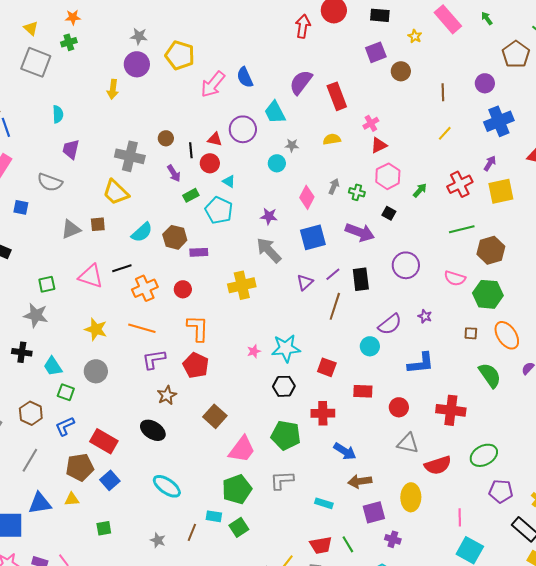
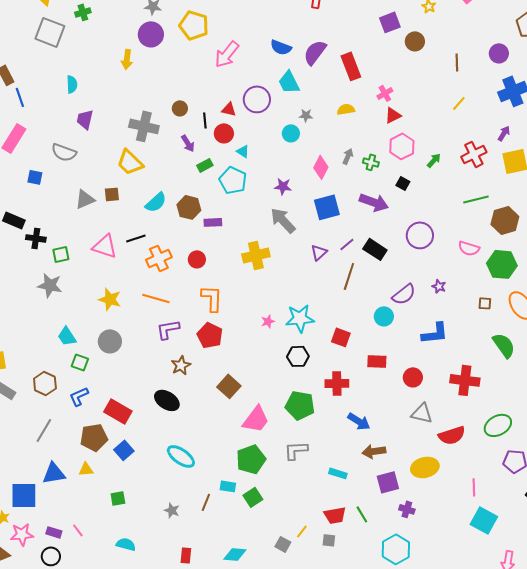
blue semicircle: (245, 77) -> (281, 47), moved, turned -45
black rectangle: (361, 279) -> (375, 249), turned -50
black cross: (22, 352) -> (36, 238), moved
yellow ellipse: (411, 497) -> (425, 467), turned 76

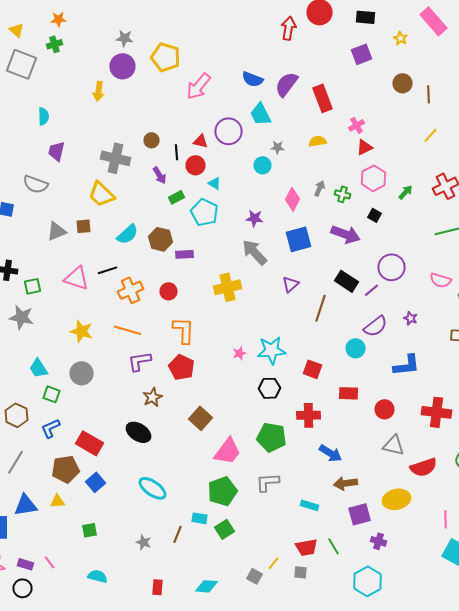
brown circle: (415, 41) -> (402, 83), moved
purple line: (347, 244) -> (372, 290), moved

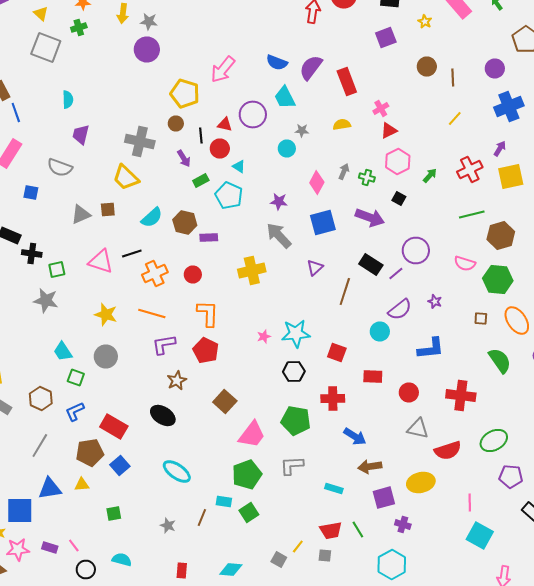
yellow pentagon: (166, 57) -> (185, 94), moved
yellow arrow: (98, 91) -> (123, 14), moved
black circle: (22, 588) -> (86, 570), moved

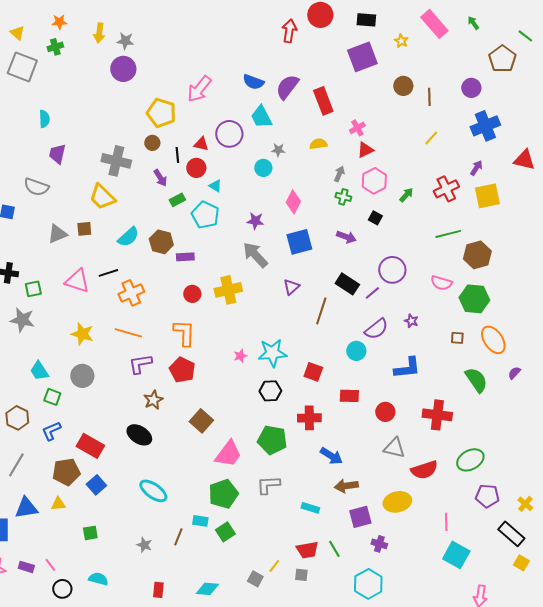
purple square: (386, 38) -> (362, 57), size x1.4
gray arrow: (344, 172) -> (339, 174), moved
purple arrow: (370, 218) -> (346, 237), size x0.7
red circle: (193, 274) -> (192, 294), moved

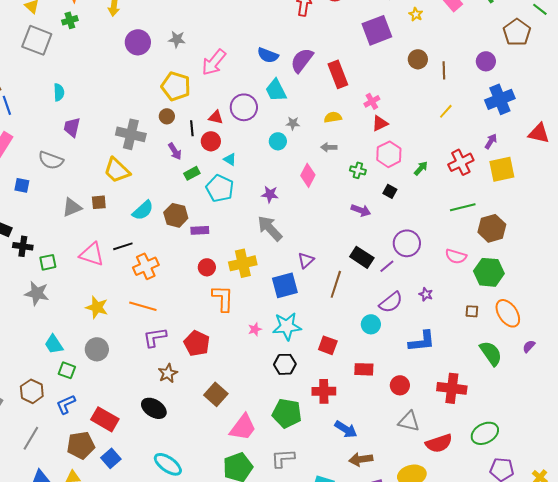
gray star: (125, 41) -> (177, 39), moved
gray arrow: (339, 174) -> (329, 147), moved, turned -112
blue square: (299, 242) -> (285, 285), moved
orange L-shape: (184, 333) -> (223, 298), moved

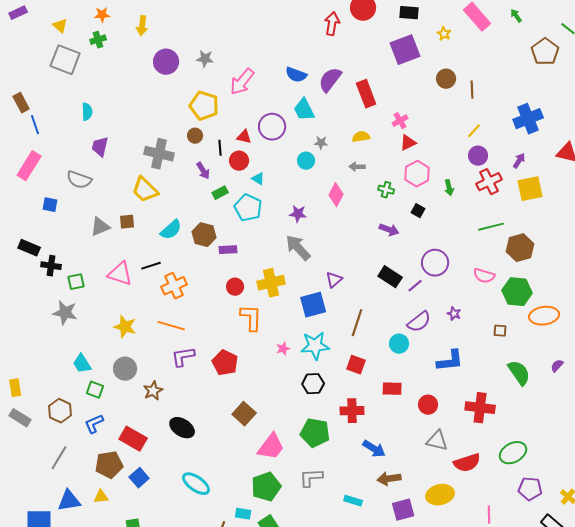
purple circle: (486, 61) -> (478, 156), moved
green arrow: (421, 168) -> (449, 188), turned 126
brown line: (336, 284) -> (357, 323), moved
orange ellipse: (508, 313) -> (544, 316), moved, turned -64
brown star: (168, 373) -> (153, 391), moved

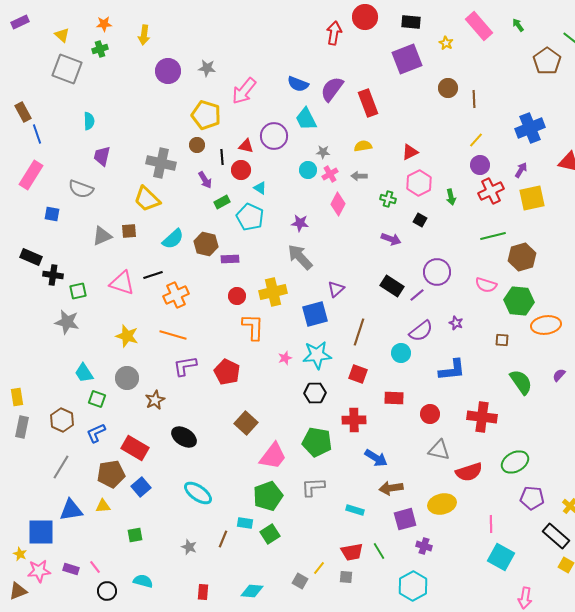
pink cross: (400, 121) -> (330, 174), moved
gray rectangle: (20, 418) -> (22, 427), turned 70

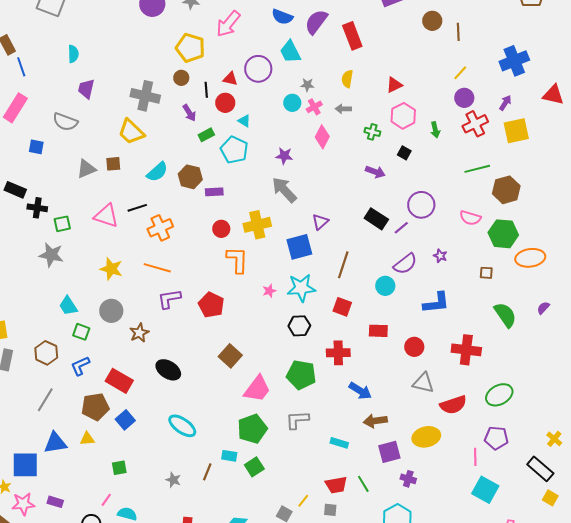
yellow semicircle: (363, 146) -> (347, 79), turned -72
purple pentagon: (532, 498) -> (496, 438), moved
pink line: (95, 567) -> (106, 500), moved, turned 72

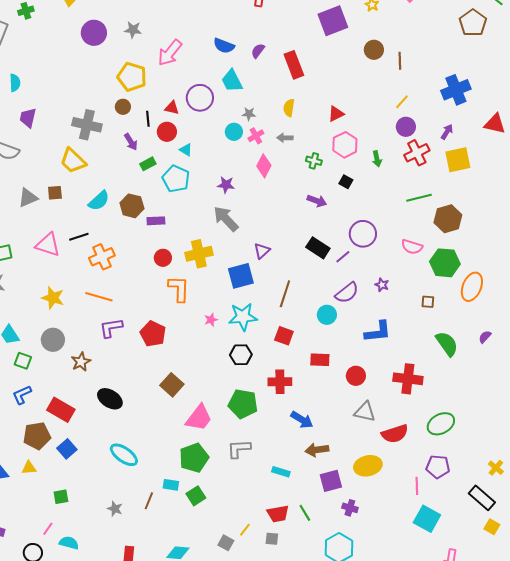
purple semicircle: (316, 22) -> (258, 51), size x0.6
orange ellipse: (530, 258) -> (472, 287), turned -60

